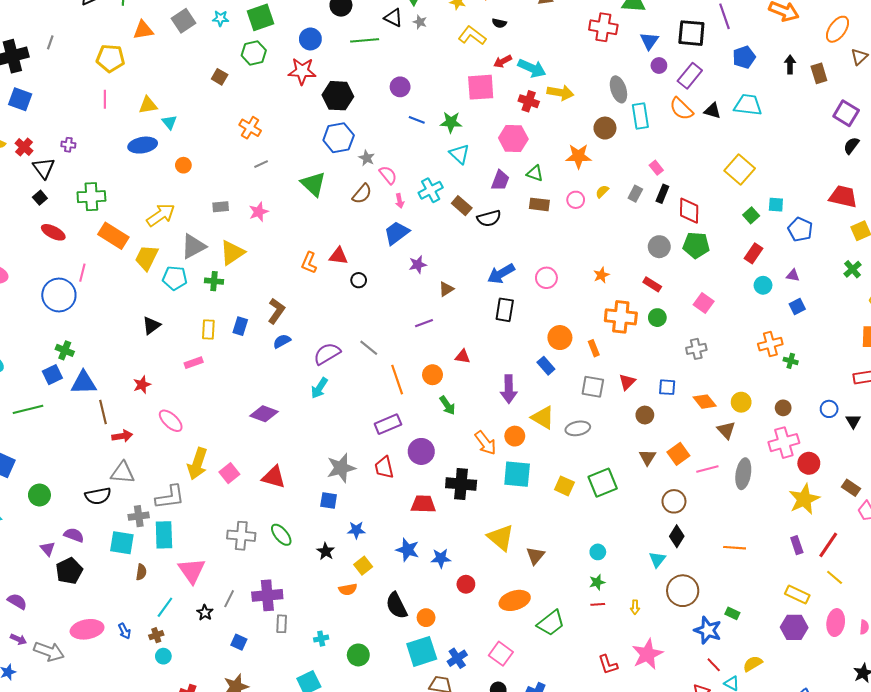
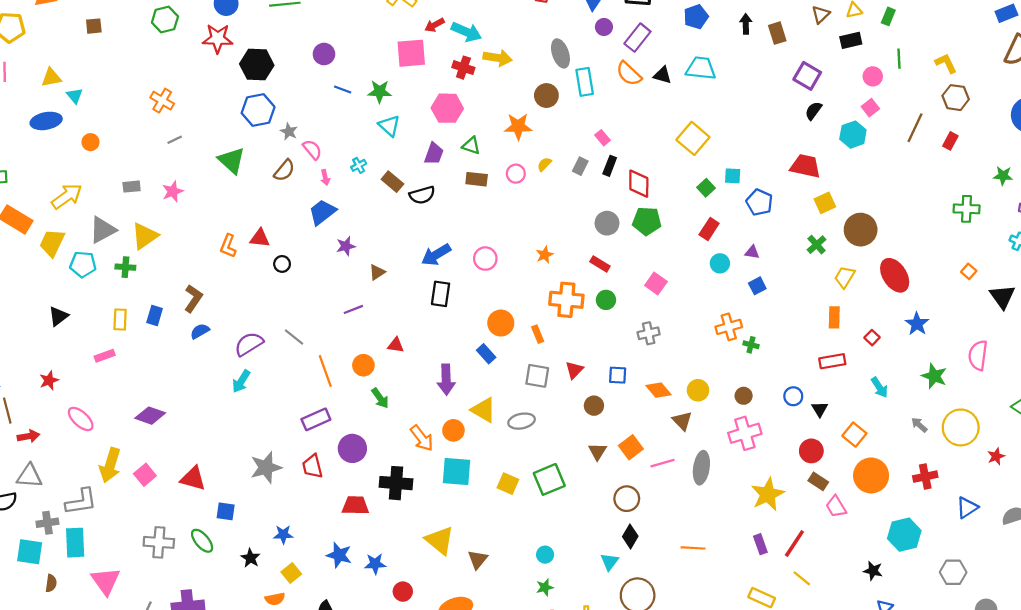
brown square: (220, 77) -> (94, 26), moved, turned -35
cyan cross: (431, 190) -> (359, 165), size x0.6
purple diamond: (264, 414) -> (150, 416), moved
red circle: (809, 463) -> (811, 451), moved
blue square: (329, 500) -> (226, 511), moved

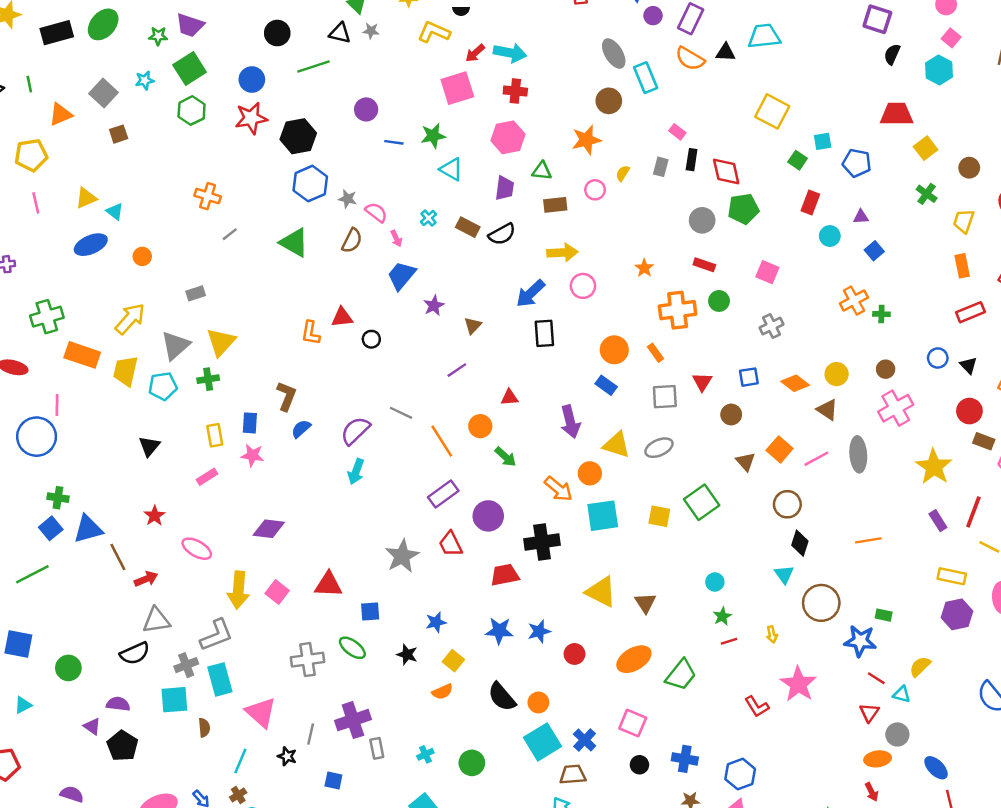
yellow arrow: (498, 58) -> (562, 253), moved
pink star: (173, 191) -> (252, 455), moved, turned -30
brown circle: (861, 230) -> (969, 168), size x0.6

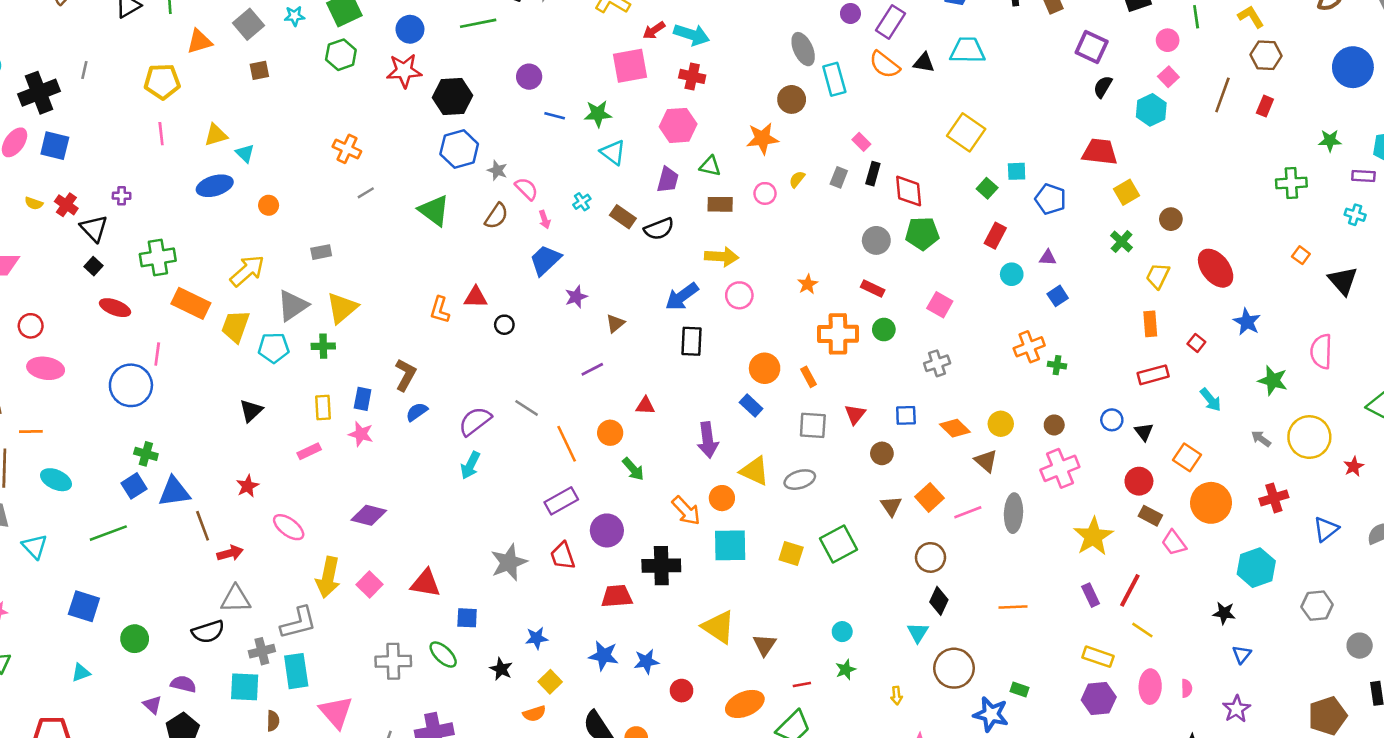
red line: (729, 641) -> (802, 684), moved

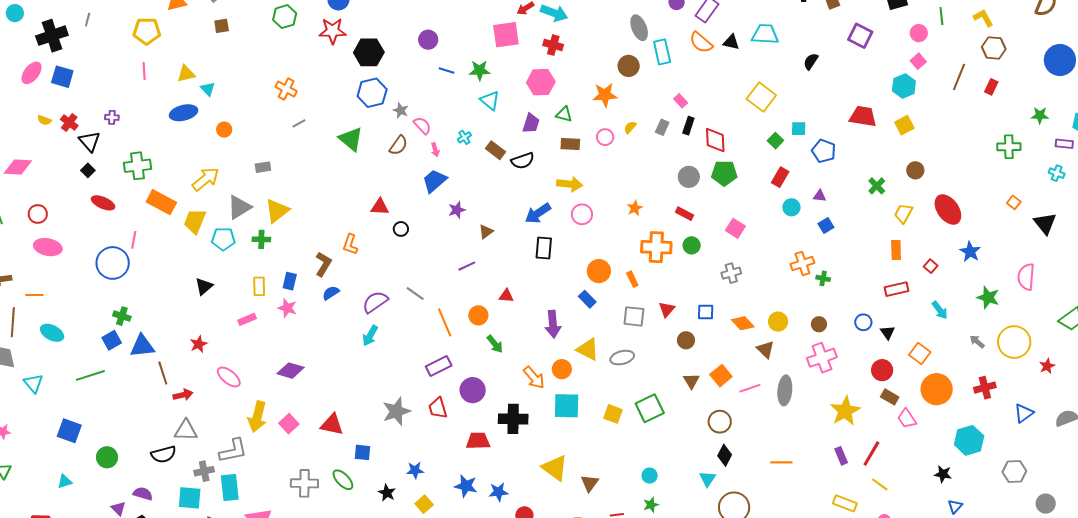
black semicircle: (1103, 87) -> (811, 61), moved
yellow square: (1126, 192) -> (904, 125), moved
orange L-shape: (440, 310) -> (350, 244), moved

